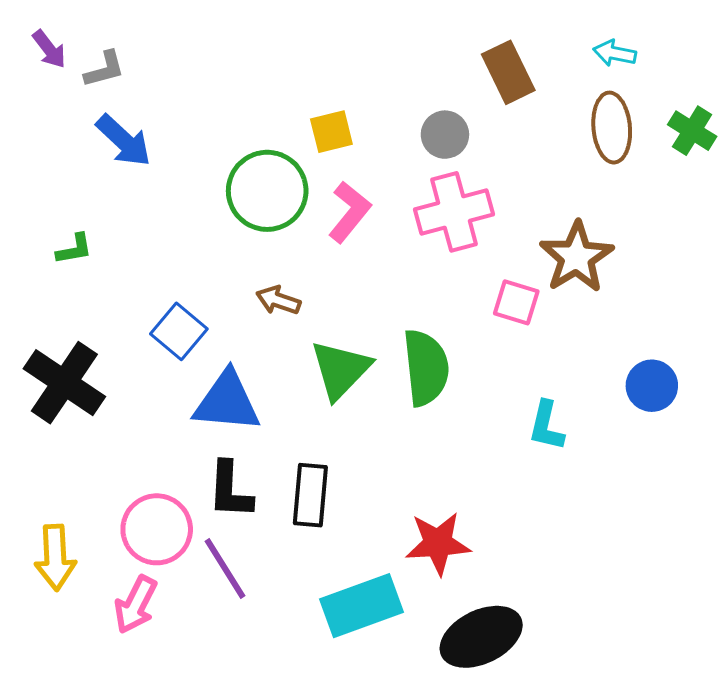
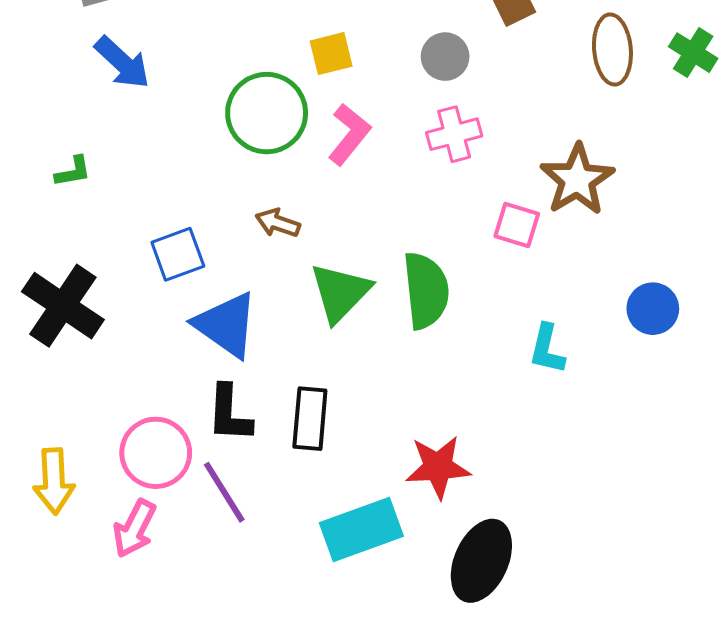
pink cross: (454, 212) -> (454, 134), size x0.7
blue square: (179, 331) -> (178, 254), turned 30
blue triangle: (227, 402) -> (226, 325), turned 30
black ellipse: (481, 637) -> (481, 561), turned -40

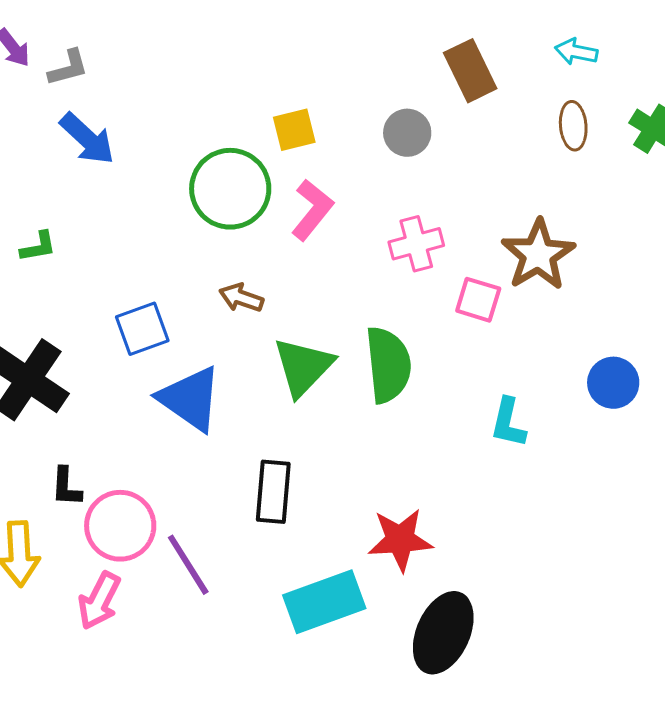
brown ellipse: (612, 49) -> (573, 126), size x0.7
pink cross: (454, 134) -> (416, 244), moved
black L-shape: (229, 414) -> (66, 487), moved, size x0.7

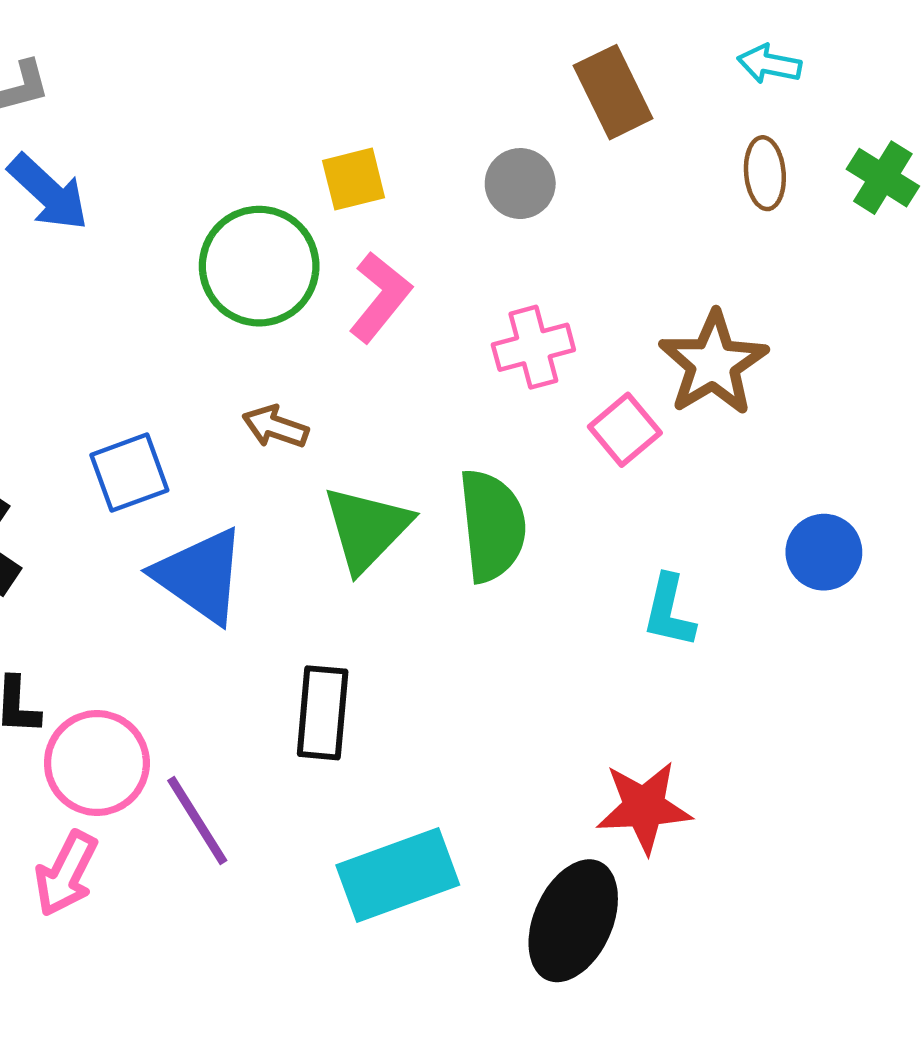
pink square: (478, 300) -> (625, 430), turned 33
red star: (400, 540) -> (644, 807), moved

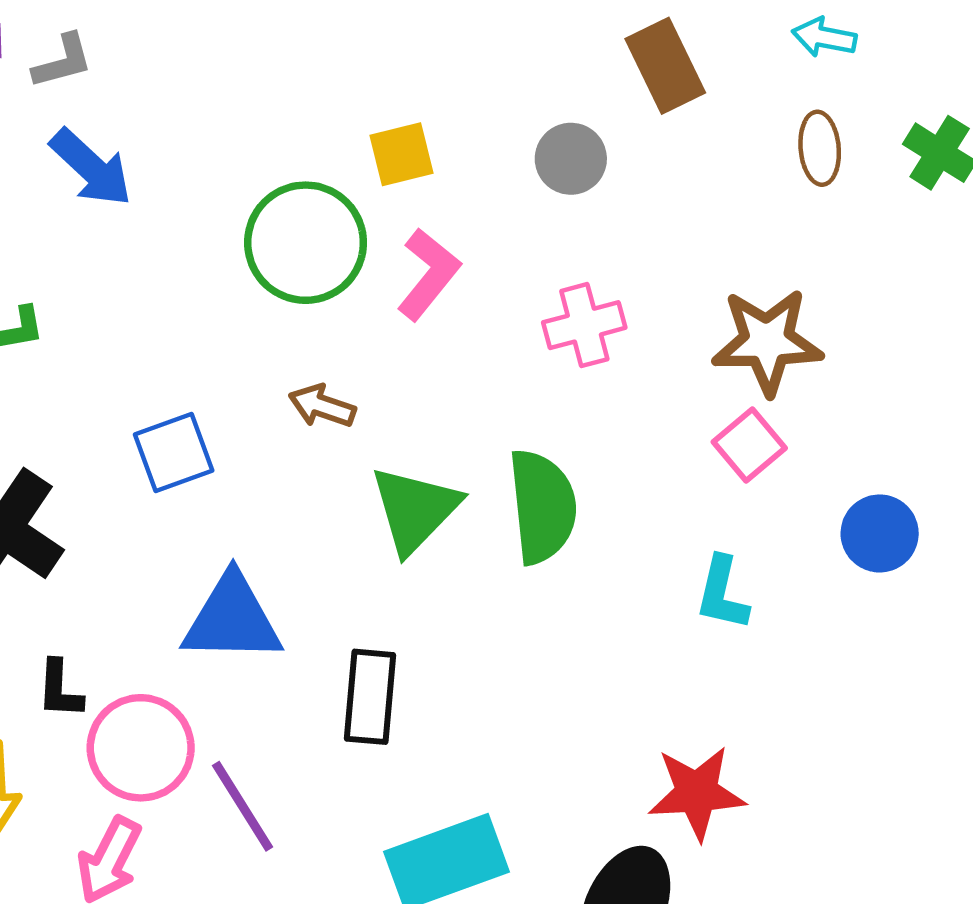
brown star: (713, 363) -> (767, 342), turned 30
pink square: (625, 430) -> (749, 445), moved
blue triangle: (200, 576) -> (232, 619), moved, turned -34

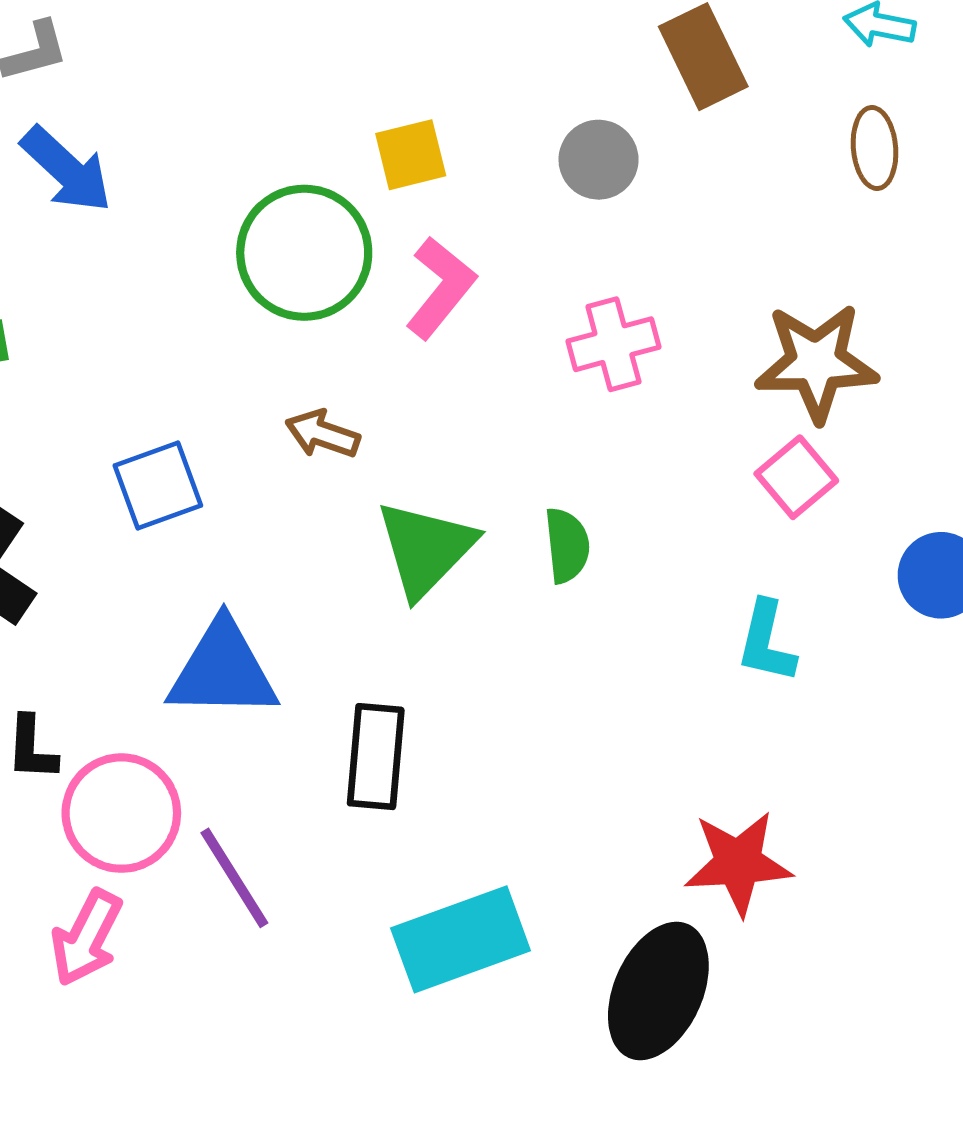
green semicircle: (542, 506) -> (567, 545), size x0.6

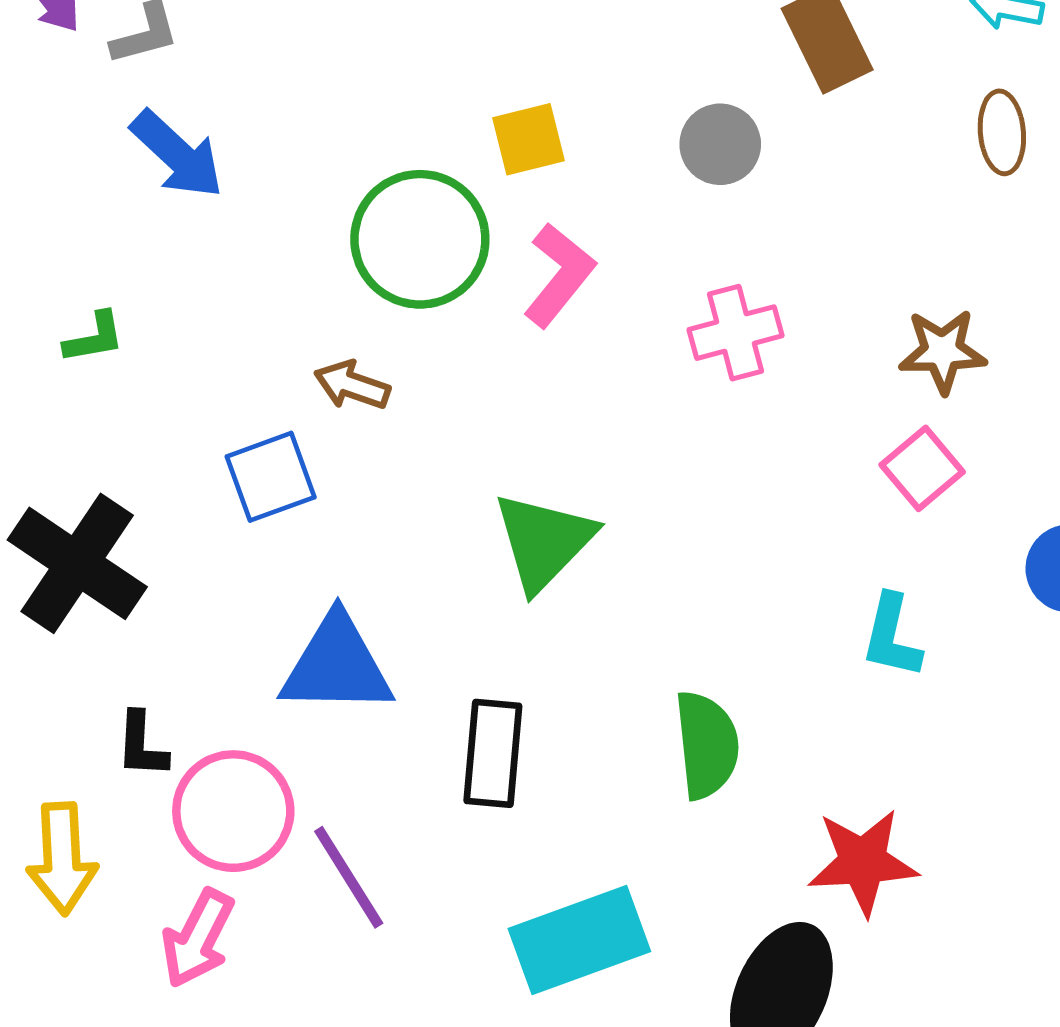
brown star: (816, 362) -> (943, 351), size x0.7
brown arrow: (323, 434) -> (352, 385), moved
green semicircle: (567, 545) -> (707, 745), moved, size x1.4

